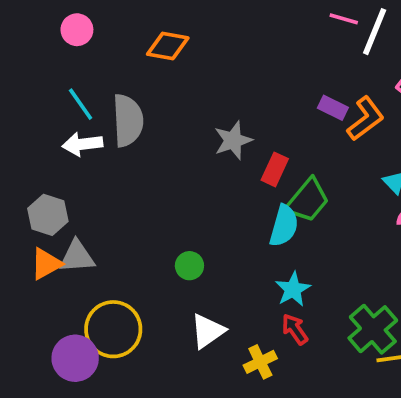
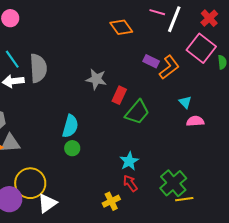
orange diamond: (168, 46) -> (121, 27), moved, turned 45
gray star: (233, 140) -> (96, 79), turned 30
cyan semicircle: (284, 226) -> (70, 126), moved
white triangle: (208, 331) -> (47, 203), moved

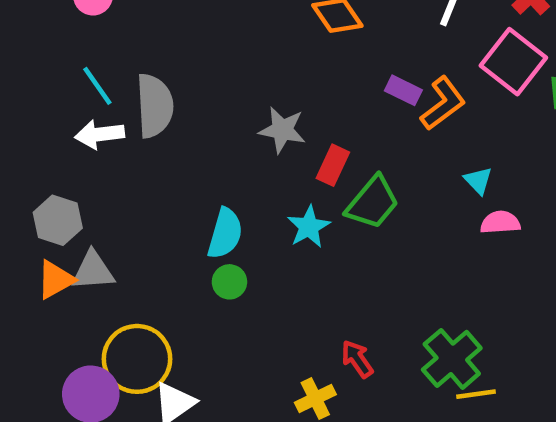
cyan star: (129, 161) -> (309, 227), moved

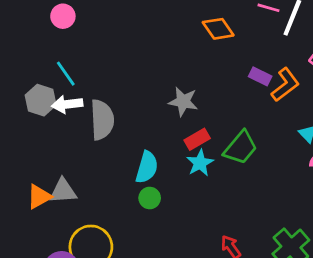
gray semicircle: (155, 106) -> (102, 120), moved
red rectangle: (333, 165) -> (197, 139), moved, turned 35
gray hexagon: (58, 220) -> (41, 100), moved

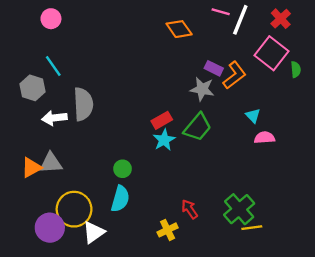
gray star: (183, 102) -> (202, 89), moved
white arrow: (67, 104) -> (54, 118), moved
cyan semicircle: (147, 167) -> (120, 199), moved

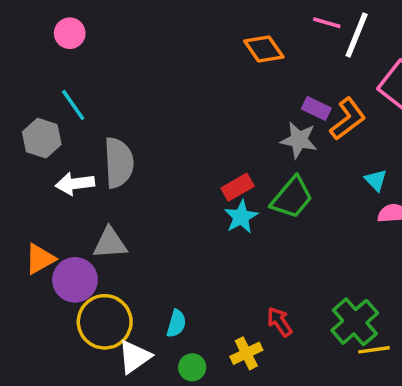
gray triangle: (51, 163) -> (110, 243), moved
green circle: (123, 169) -> (192, 367), moved
cyan semicircle: (120, 199) -> (176, 324), moved, size x0.7
purple circle: (50, 228) -> (75, 280), moved

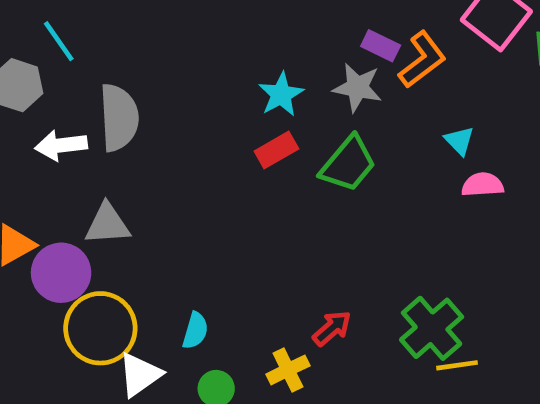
cyan star: (241, 217) -> (281, 94), moved
red arrow: (280, 322) -> (332, 328), turned 84

